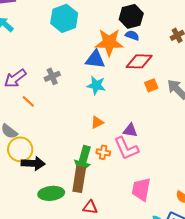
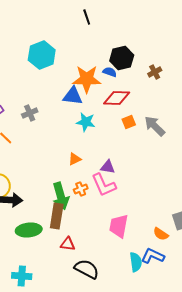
black hexagon: (131, 16) -> (122, 58), moved
cyan star: (96, 85) -> (86, 122), moved
orange cross: (103, 152) -> (81, 189), turned -32
green arrow: (83, 159) -> (61, 196), turned -32

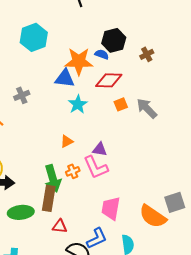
cyan star: (86, 122) -> (78, 104), turned 30
orange semicircle: (161, 234) -> (153, 216), size x1.8
blue L-shape: (153, 256) -> (97, 238), moved, turned 130

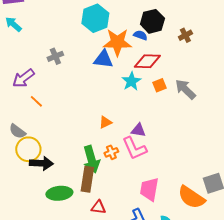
cyan hexagon: (34, 37) -> (95, 18), moved
gray cross: (22, 95) -> (55, 56), moved
cyan star: (78, 104) -> (131, 81), moved

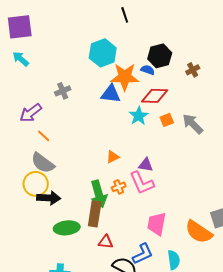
gray semicircle: (17, 131) -> (43, 163), moved, size x1.4

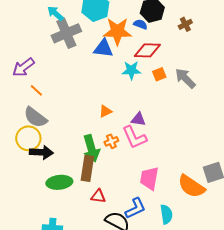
cyan arrow: (21, 59) -> (55, 13), moved
gray cross: (63, 91) -> (66, 33), moved, size x1.8
cyan star: (139, 116) -> (131, 70), turned 30

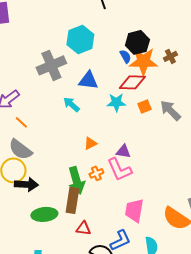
cyan arrow: (55, 13) -> (71, 104), moved
blue semicircle: (140, 24) -> (125, 56), turned 40
orange star: (117, 31) -> (143, 61), moved

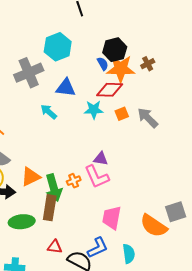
orange triangle: (90, 143) -> (31, 177), moved, size x1.5
red triangle: (83, 228) -> (55, 247), moved

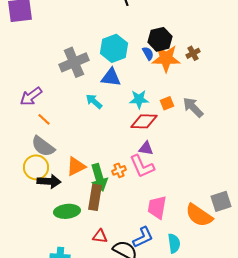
cyan hexagon: (58, 47) -> (114, 48), moved
red diamond: (110, 90) -> (144, 121), moved

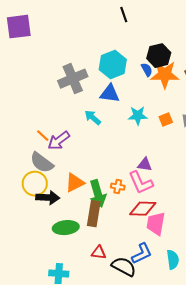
purple arrow: (31, 96) -> (59, 141), moved
red diamond: (144, 121) -> (143, 209), moved
orange cross: (119, 170) -> (118, 187), turned 32

